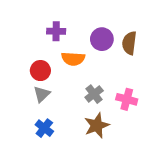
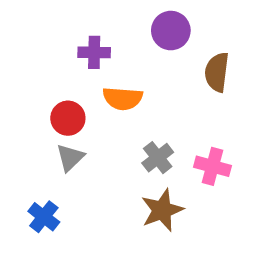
purple circle: (102, 39) -> (171, 31), moved
blue cross: (44, 128) -> (44, 217), moved

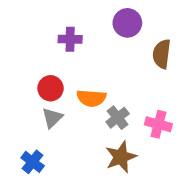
orange semicircle: (123, 98) -> (91, 98), moved

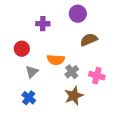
brown semicircle: (162, 54) -> (89, 40), moved, turned 60
red circle: (51, 88) -> (22, 49), moved
blue cross: (33, 162) -> (29, 98), moved

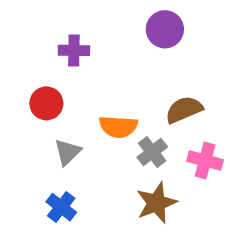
purple cross: (43, 24) -> (74, 50), moved
brown semicircle: (89, 40) -> (184, 110), moved

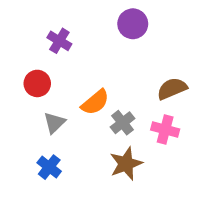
purple cross: (74, 50) -> (59, 41), turned 30
brown semicircle: (184, 110) -> (172, 89), moved
orange semicircle: (118, 127) -> (95, 102), turned -44

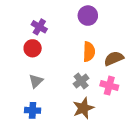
red circle: (37, 83) -> (33, 48), moved
orange semicircle: (95, 102) -> (89, 52), moved, turned -48
blue cross: (49, 167) -> (33, 110), turned -35

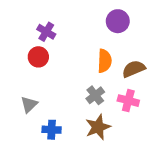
purple circle: (88, 16) -> (118, 21), moved
gray triangle: (36, 81) -> (29, 105), moved
blue cross: (33, 110) -> (52, 130), moved

